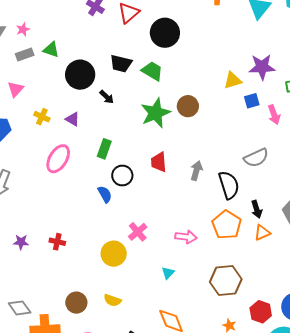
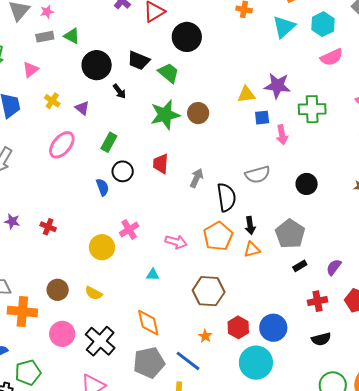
cyan triangle: (168, 273) -> (153, 275), turned 40

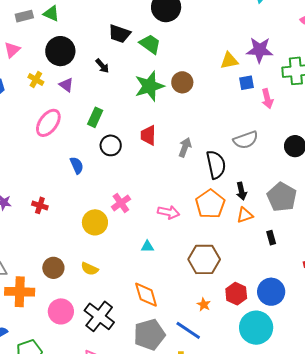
black circle: (97, 65) -> (60, 51), moved
blue semicircle: (102, 187) -> (77, 165), moved
black rectangle: (300, 266) -> (271, 238), moved, turned -72

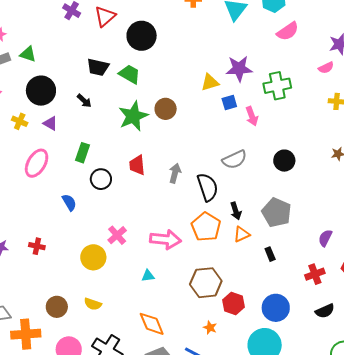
pink arrow: (169, 212) -> (165, 240), size x1.4
red hexagon: (236, 294) -> (234, 303), moved

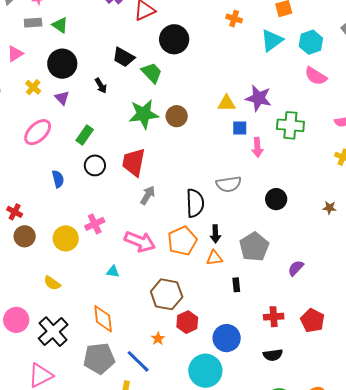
pink semicircle: (288, 31) -> (316, 76), turned 50
red trapezoid: (137, 165) -> (134, 162), size x1.4
gray arrow: (175, 173) -> (148, 195), moved
purple semicircle: (325, 238) -> (296, 268), moved
brown circle: (57, 307) -> (25, 236), moved

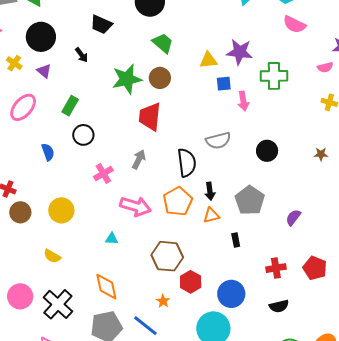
green trapezoid: (152, 73) -> (163, 43), moved
red trapezoid: (134, 162) -> (150, 117), moved
pink cross: (95, 224) -> (103, 173), moved

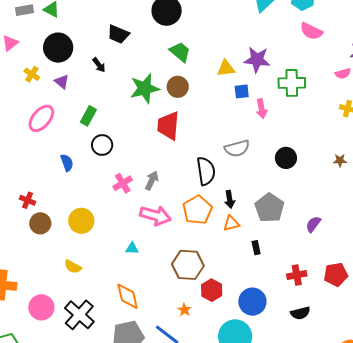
gray arrow: (139, 159) -> (152, 181), moved
red pentagon: (315, 268) -> (336, 274), turned -30

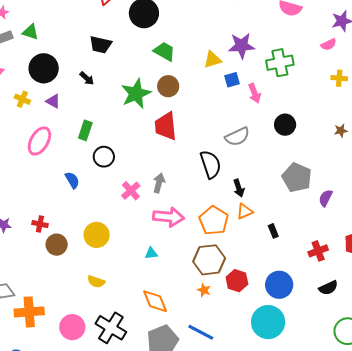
black circle: (286, 158) -> (285, 125), moved
gray pentagon: (269, 208) -> (297, 177), moved
orange pentagon: (197, 210) -> (214, 221), moved
orange star: (184, 310) -> (204, 290), moved

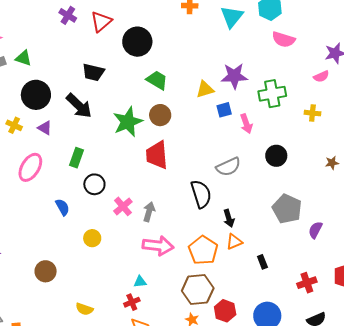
black arrow: (87, 78) -> (79, 106), size x1.8
yellow cross: (339, 78) -> (312, 113), moved
pink cross: (131, 191) -> (123, 206), moved
red cross: (40, 224) -> (132, 302), moved, turned -35
yellow circle: (97, 235) -> (92, 238), moved, size x0.7

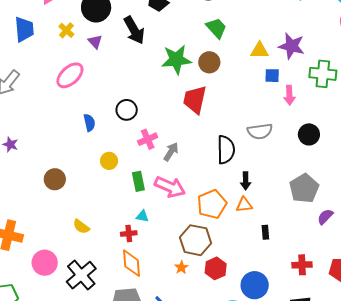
green rectangle: (76, 158) -> (138, 181), moved, turned -48

